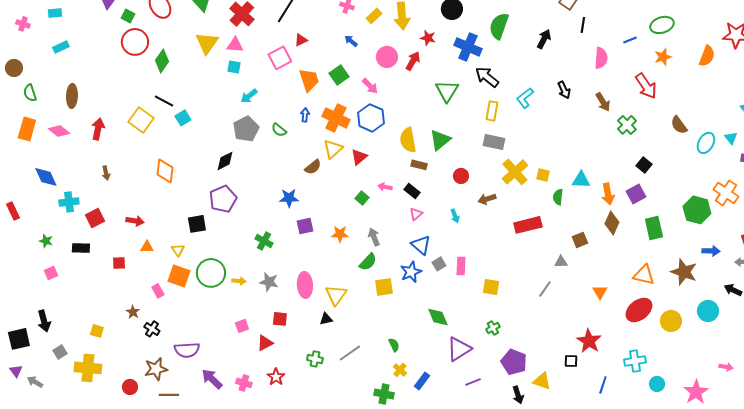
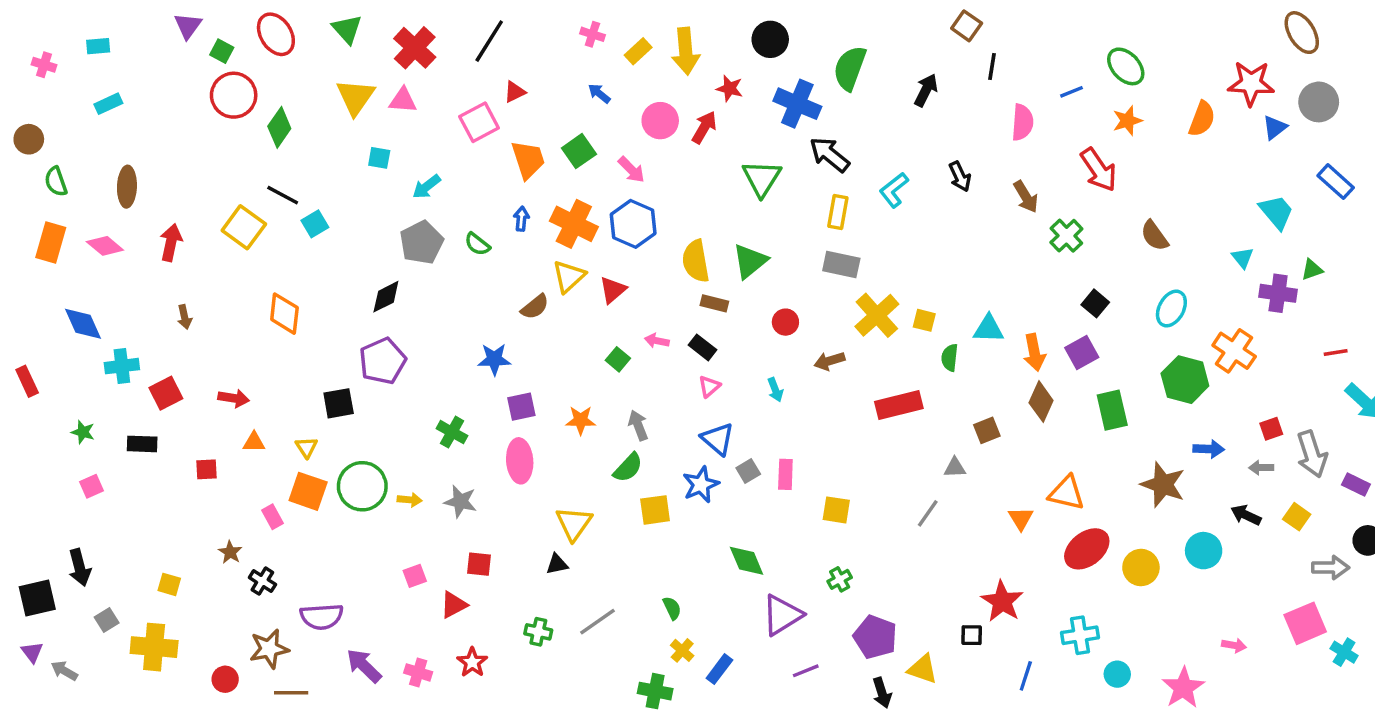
green ellipse: (662, 25) -> (1126, 66), turned 65
cyan square: (234, 67) -> (379, 158), moved
cyan ellipse: (706, 143) -> (1171, 309), moved
orange triangle: (644, 275) -> (1066, 493), moved
pink ellipse: (305, 285) -> (520, 461), moved

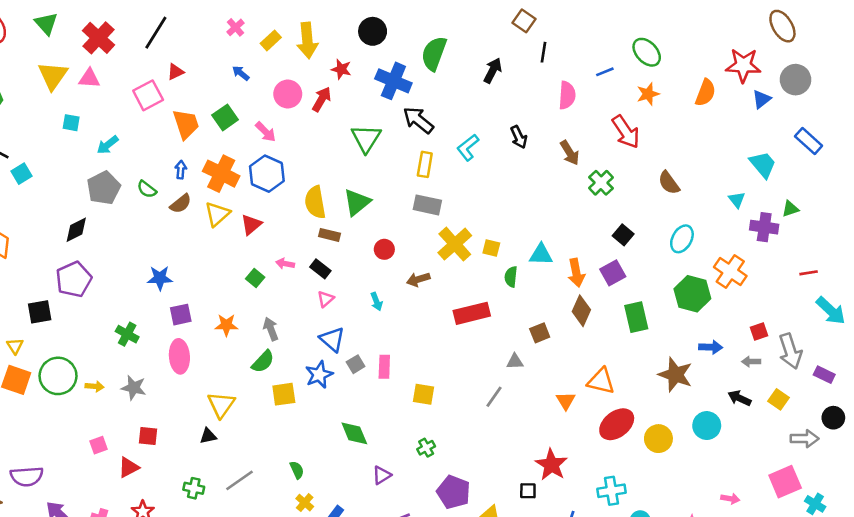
pink cross: (592, 34) -> (236, 27), turned 30
brown semicircle: (535, 307) -> (181, 204), moved
purple triangle: (782, 615) -> (382, 475), size x0.6

